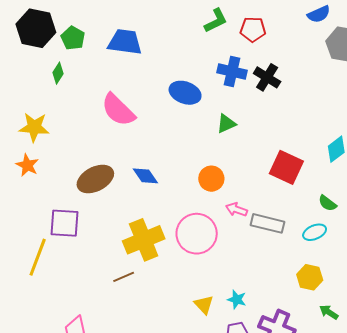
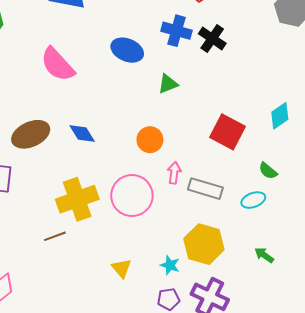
pink arrow: (236, 210) -> (174, 173), turned 75
yellow hexagon: (310, 277) -> (204, 244), moved, size x1.5
yellow triangle: (204, 305) -> (121, 268), moved
green arrow: (329, 312) -> (264, 255), moved

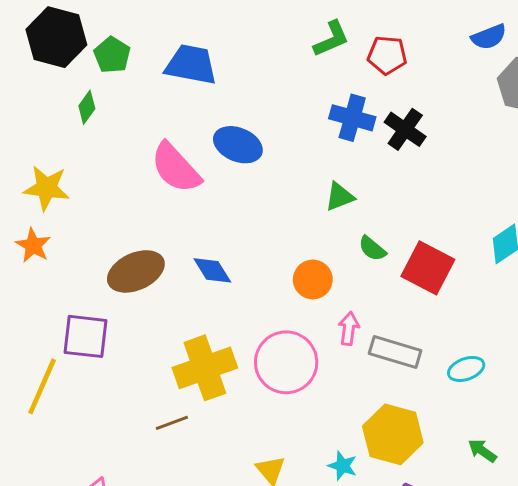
blue ellipse: (127, 50) -> (238, 145), moved
green semicircle: (268, 171) -> (372, 249), moved

